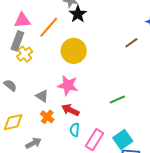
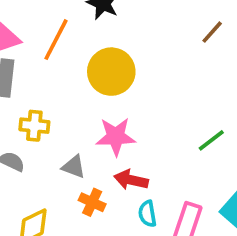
yellow cross: (25, 54) -> (34, 126), moved, turned -35

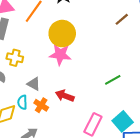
pink star: (116, 137) -> (60, 54), moved
cyan semicircle: (147, 214) -> (22, 102), moved

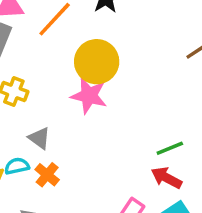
red arrow: (65, 96) -> (166, 178), moved
cyan semicircle: (22, 102) -> (17, 166), turned 72

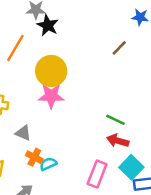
green line: (170, 148) -> (115, 120), turned 60
cyan semicircle: (17, 166) -> (48, 164), moved

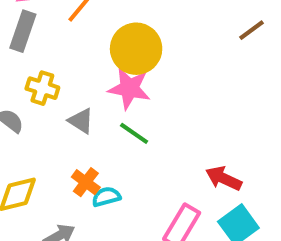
green line: (115, 120) -> (134, 133), moved
gray triangle: (23, 133) -> (81, 121), moved

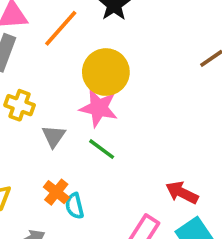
gray triangle: (81, 121) -> (54, 136), turned 30
cyan semicircle: (106, 197) -> (75, 206), turned -90

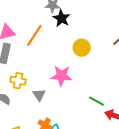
yellow circle: (106, 72) -> (82, 48), moved, size x0.7
green line: (102, 149) -> (97, 101), moved

